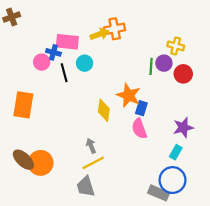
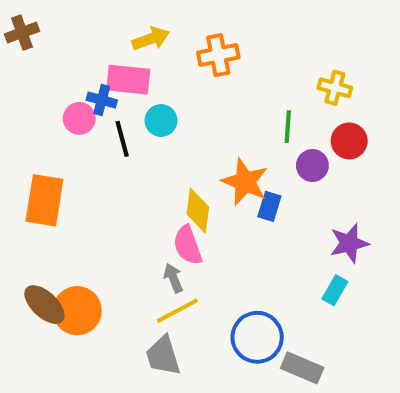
yellow arrow: (100, 34) -> (151, 39), moved
purple circle: (164, 63) -> (312, 165), moved
pink semicircle: (139, 129) -> (188, 245), moved
blue circle: (173, 180) -> (257, 337), moved

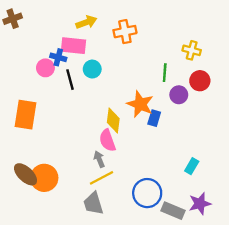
purple star: (349, 243) -> (200, 204), moved

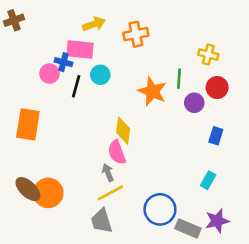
black line: (70, 80) -> (76, 86), turned 30
orange star: (140, 104) -> (152, 91), moved
blue rectangle: (154, 118) -> (216, 136), moved

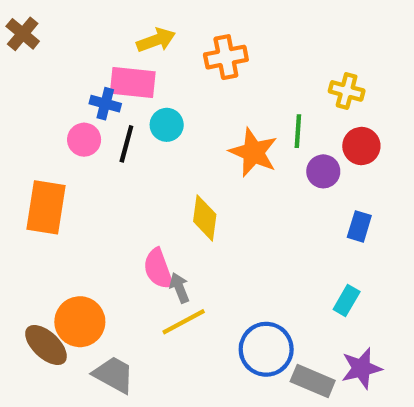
brown cross: (14, 20) -> (23, 34), turned -30
pink circle: (50, 74) -> (84, 140), moved
pink semicircle: (117, 152) -> (158, 269), moved
brown ellipse: (28, 189) -> (46, 345), moved
gray trapezoid: (102, 221) -> (114, 375), moved, turned 136

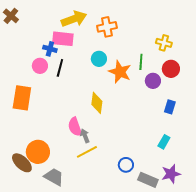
yellow arrow: (156, 40) -> (74, 19), size x1.4
cyan circle: (167, 125) -> (99, 59), moved
blue circle: (266, 349) -> (126, 165), size x0.6

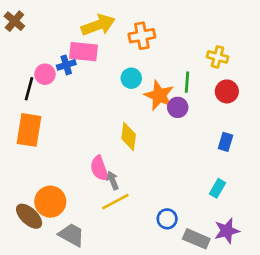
blue cross: (50, 49) -> (66, 65), turned -32
pink circle: (40, 66) -> (45, 74), moved
black line: (60, 68) -> (29, 89), moved
purple circle: (153, 81) -> (178, 107), moved

